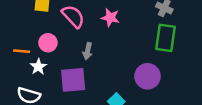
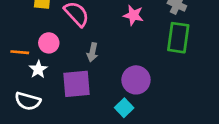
pink star: (110, 18) -> (133, 15), moved
purple circle: (147, 76) -> (136, 80), moved

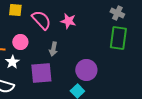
pink star: (133, 15) -> (68, 21), moved

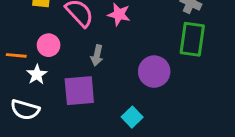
purple circle: (86, 70) -> (154, 72), moved

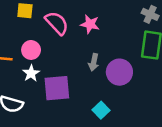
gray arrow: (97, 55) -> (94, 62), moved
white star: (37, 74) -> (31, 73), moved

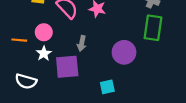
gray arrow: (94, 62) -> (82, 43), moved
cyan square: (101, 110) -> (107, 87), turned 32

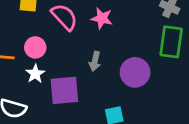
gray arrow: (82, 43) -> (95, 61), moved

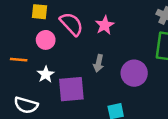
pink star: (102, 18) -> (105, 25), turned 30
pink circle: (35, 47) -> (46, 40), moved

